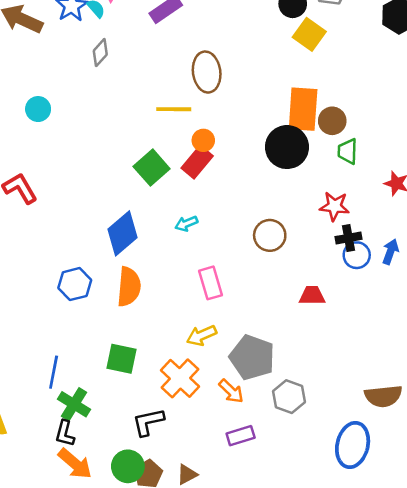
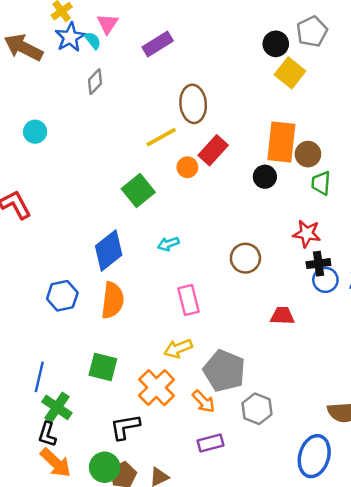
yellow line: (174, 109) -> (161, 137), turned -32
black circle: (287, 147) -> (265, 177), size x0.6
red rectangle: (197, 162) -> (213, 150), moved

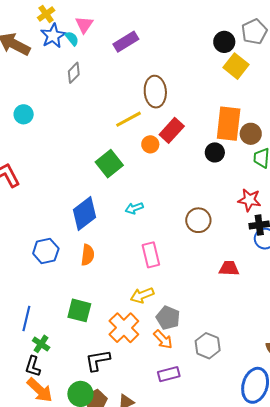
orange semicircle: (113, 300) -> (88, 255), size x0.7
gray pentagon: (224, 371) -> (168, 318), moved, size x0.7
green cross: (57, 407) -> (41, 344), size x0.7

